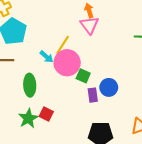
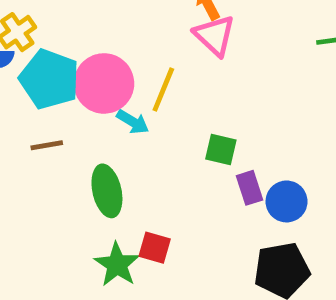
pink circle: (67, 63) -> (104, 83), moved
blue circle: (109, 87) -> (287, 201), moved

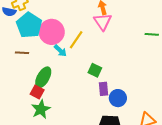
green ellipse: (107, 191) -> (43, 77), turned 30
red square: (155, 248) -> (37, 92), moved

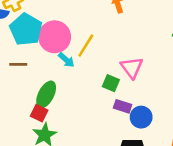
pink triangle: (103, 22) -> (132, 68), moved
purple rectangle: (104, 89) -> (123, 106), turned -64

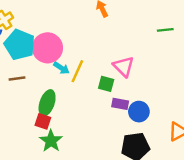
yellow line: (86, 46) -> (77, 71), moved

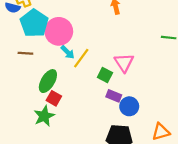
red square: (43, 121) -> (54, 98), moved

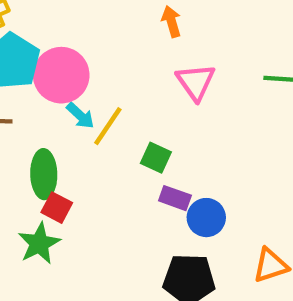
pink triangle: (124, 63) -> (196, 82), moved
green ellipse: (48, 81) -> (44, 174), turned -30

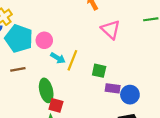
pink circle: (61, 75) -> (44, 40), size x0.6

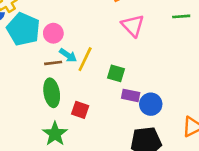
brown line: (18, 69) -> (53, 63), moved
red square: (56, 105) -> (80, 110), moved

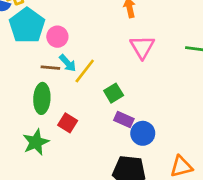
green square: (116, 73) -> (114, 93), turned 30

